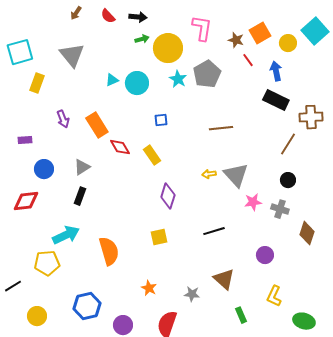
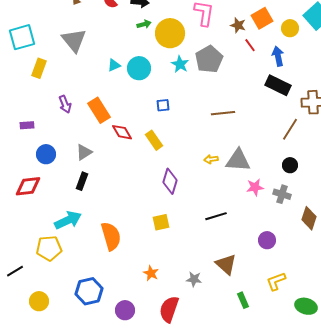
gray triangle: (236, 175) -> (238, 160), turned -44
yellow L-shape: (274, 296) -> (276, 281), turned 45

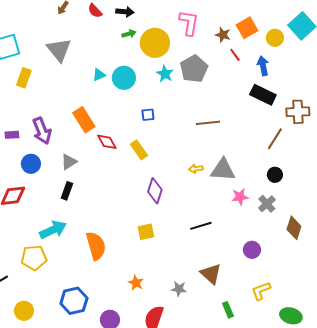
purple arrow: (65, 104) -> (42, 131), moved, size x1.5
gray cross: (282, 194) -> (267, 204), turned 30

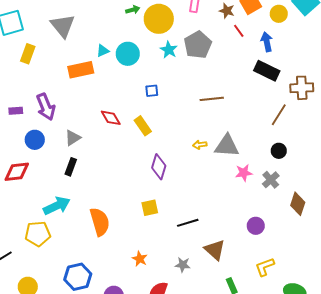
orange rectangle: (84, 120) -> (81, 70), moved, turned -70
black line: (201, 226) -> (188, 223), moved

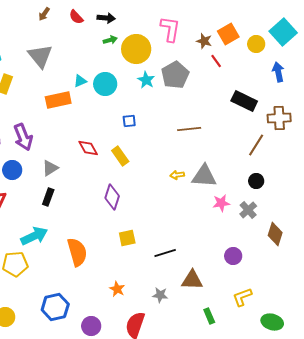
blue arrow: (267, 42) -> (278, 72), moved
purple diamond: (159, 167) -> (112, 197), moved
brown triangle: (215, 250) -> (192, 280), turned -40

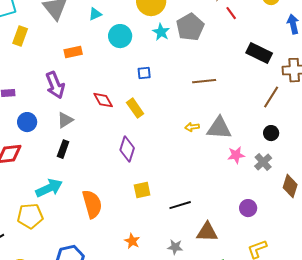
cyan triangle: (80, 81) -> (95, 14), moved
orange rectangle: (58, 100) -> (73, 52), size x0.7
purple arrow: (23, 137) -> (55, 85), moved

